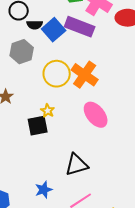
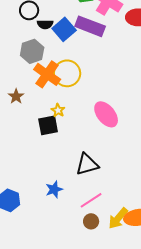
orange cross: (85, 75) -> (47, 74), moved

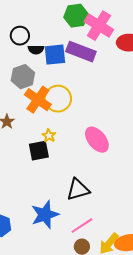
blue square: (64, 29) -> (55, 55), turned 35
blue star: (54, 189) -> (45, 215), size x1.6

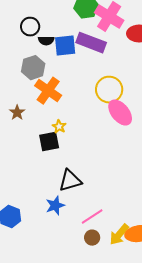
yellow circle: (58, 99) -> (109, 90), moved
pink ellipse: (97, 140) -> (120, 113), moved
black triangle: (78, 190) -> (70, 181), moved
blue star: (45, 215) -> (55, 206), size x0.7

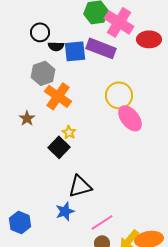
black square: (49, 142) -> (59, 147), turned -35

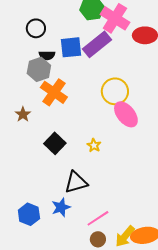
black semicircle: (56, 46) -> (47, 55), moved
purple rectangle: (101, 48) -> (97, 44), turned -60
yellow star: (69, 132) -> (94, 145), moved
blue hexagon: (20, 222) -> (29, 214), moved

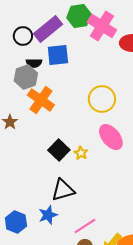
purple rectangle: (97, 44) -> (48, 29), moved
pink ellipse: (126, 114) -> (111, 137), moved
black square: (55, 143) -> (59, 150), moved

